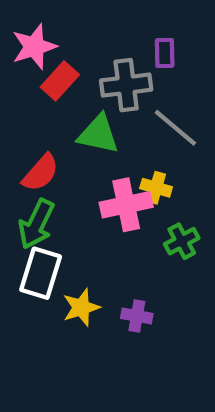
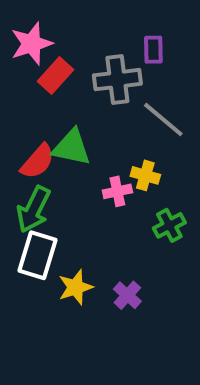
green triangle: (98, 134) -> (71, 147), moved
pink cross: (126, 205) -> (117, 191), size x0.6
purple cross: (137, 316) -> (127, 295), turned 32

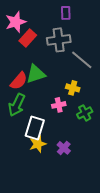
purple rectangle: (153, 50) -> (66, 13), moved
green triangle: (71, 147) -> (36, 74), turned -30
pink cross: (117, 191) -> (59, 105), moved
white rectangle: (38, 255) -> (35, 128), moved

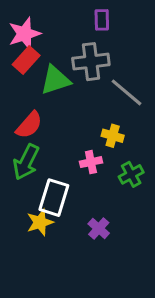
red rectangle: (28, 38) -> (26, 60), moved
green triangle: (36, 74) -> (55, 80), moved
yellow star: (38, 144) -> (40, 222), moved

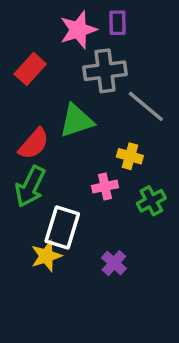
pink star: (24, 34) -> (78, 30), moved
green triangle: (55, 80) -> (77, 121), moved

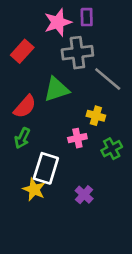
green arrow: (30, 187) -> (22, 138), size x0.7
yellow star: (46, 256) -> (34, 189), turned -30

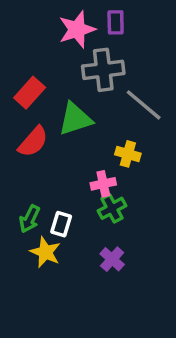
red rectangle: (22, 51) -> (30, 93), moved
green arrow: (22, 138) -> (30, 219), moved
green cross: (112, 149) -> (112, 208), moved
white rectangle: (46, 168) -> (61, 224), size x0.6

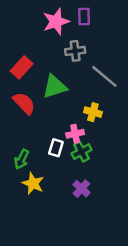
gray cross: (103, 70) -> (75, 51), size x0.7
red semicircle: (33, 142) -> (24, 103), turned -85
white rectangle: (61, 224) -> (56, 148), moved

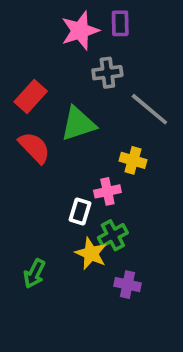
green cross: (81, 152) -> (113, 235), moved
green arrow: (22, 159) -> (34, 274), moved
yellow star: (33, 183) -> (91, 254), moved
purple cross: (81, 189) -> (127, 285), moved, turned -30

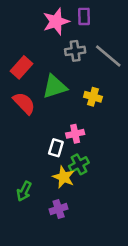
gray line: (149, 109) -> (108, 56), moved
yellow cross: (133, 160) -> (93, 97), moved
purple cross: (127, 285) -> (59, 209), moved, turned -30

